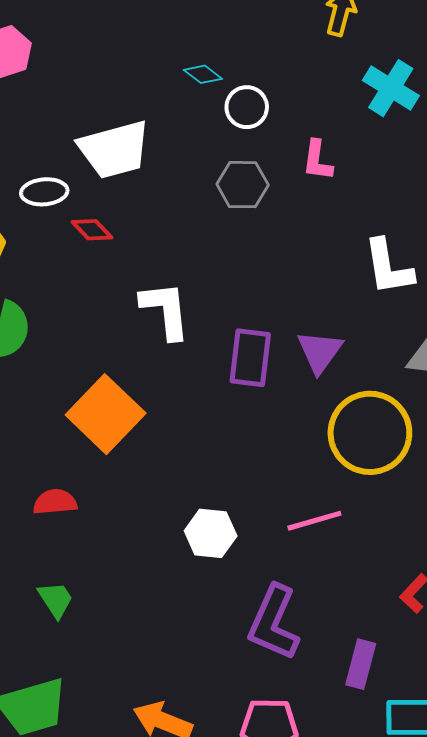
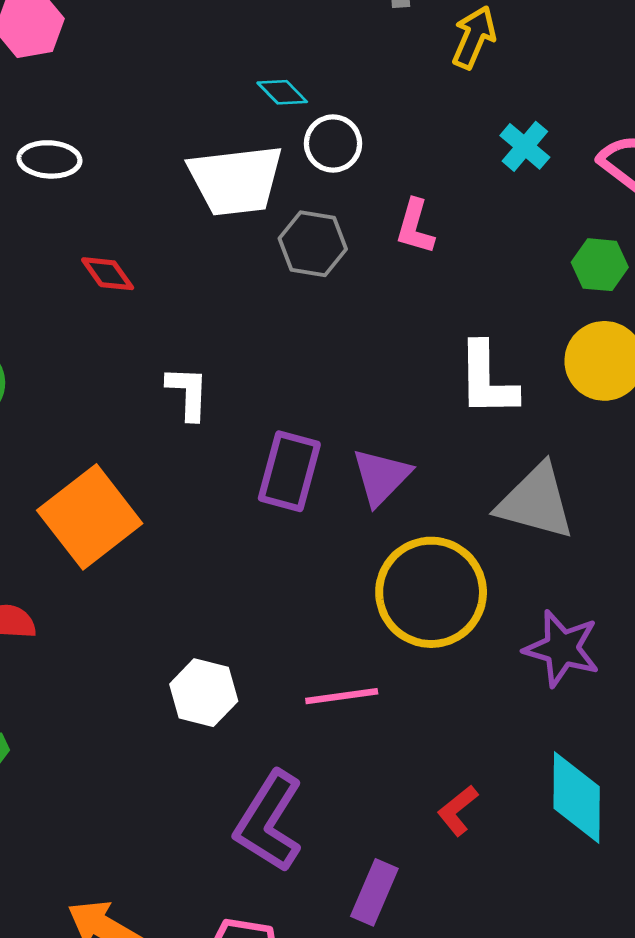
cyan cross: (391, 88) -> (525, 146), size x0.7
white trapezoid: (114, 150) -> (236, 180), moved
white ellipse: (44, 192) -> (49, 159), moved
white L-shape: (165, 310) -> (188, 393), size x0.7

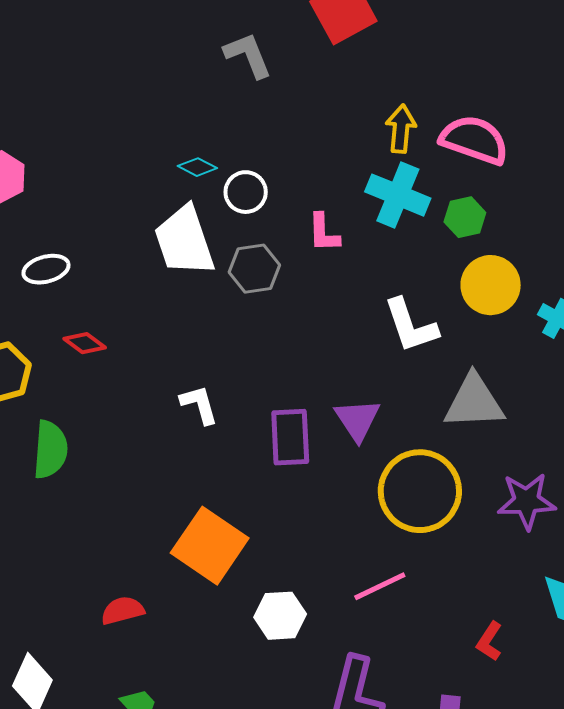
yellow arrow: (474, 37) -> (401, 129), moved
cyan cross: (525, 146) -> (398, 195), moved, size x1.6
white trapezoid: (236, 180) -> (184, 241), turned 96
red diamond: (108, 274) -> (85, 343), moved
orange square: (90, 517) -> (210, 546), moved

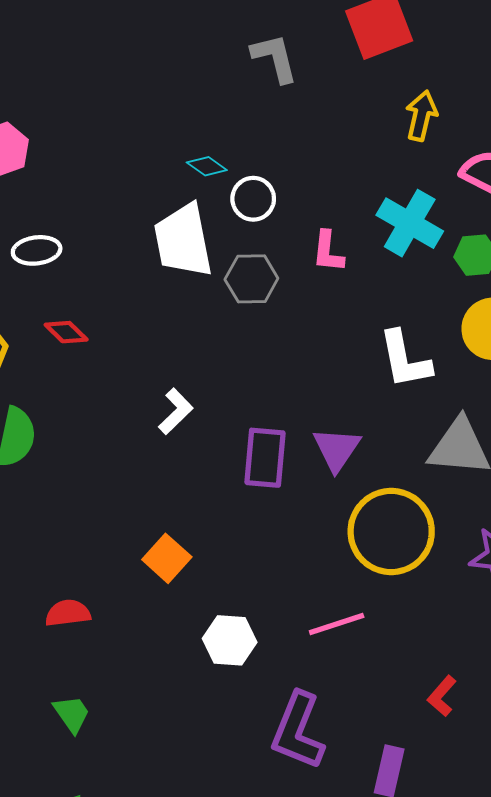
yellow arrow: (401, 129) -> (421, 116), moved
white L-shape: (199, 405) -> (176, 411), turned 54
orange square: (210, 546) -> (167, 558), size x0.6

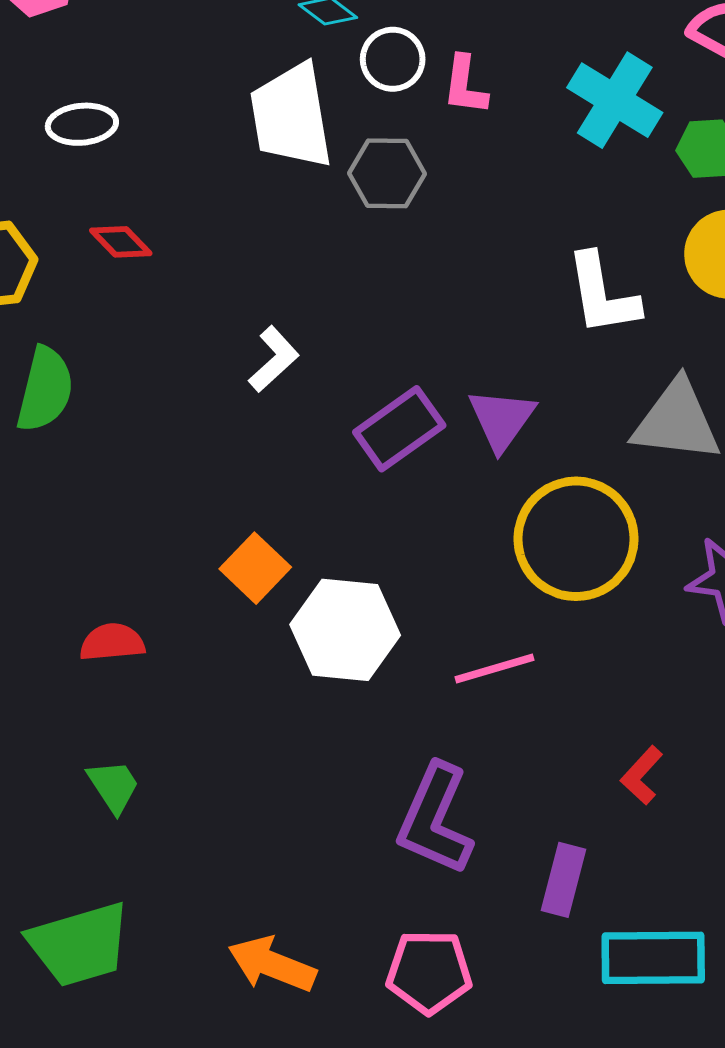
pink L-shape: (328, 252) -> (465, 85), moved
purple rectangle: (265, 458) -> (399, 429), turned 48
white hexagon: (230, 640) -> (345, 630), moved, size x1.4

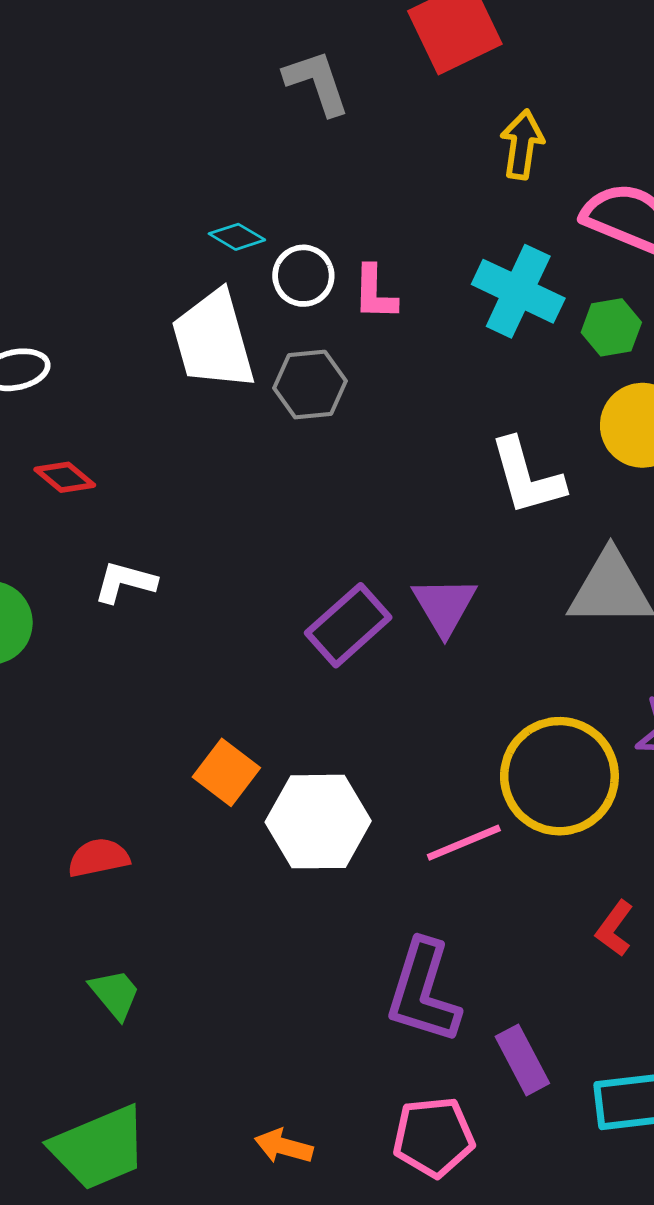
white L-shape: (274, 359) -> (125, 582), moved, turned -116
yellow circle: (576, 539) -> (559, 776), moved
purple rectangle: (564, 880) -> (522, 1060), moved, turned -36
orange arrow: (272, 964) -> (284, 1146), size x0.7

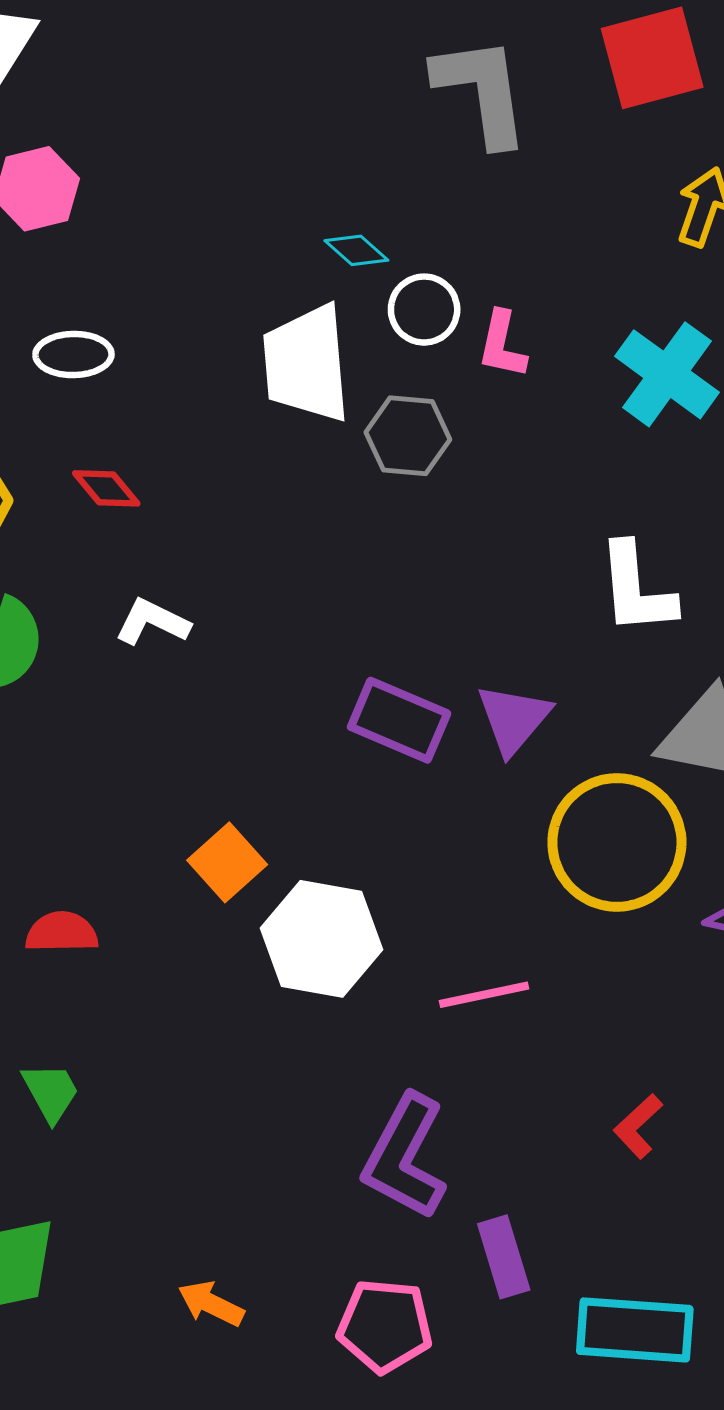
gray L-shape: (317, 82) -> (482, 91), size x1.4
purple rectangle: (348, 625) -> (399, 720), turned 54
yellow circle: (559, 776) -> (617, 842), moved

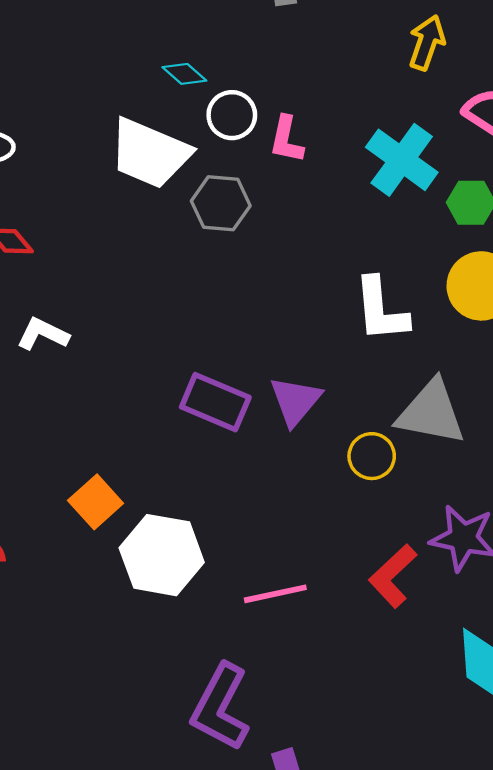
white trapezoid: (306, 364) -> (150, 153), turned -62
yellow circle: (617, 842) -> (372, 456), moved, size x0.5
red L-shape: (638, 1126) -> (393, 576), moved, size x1.4

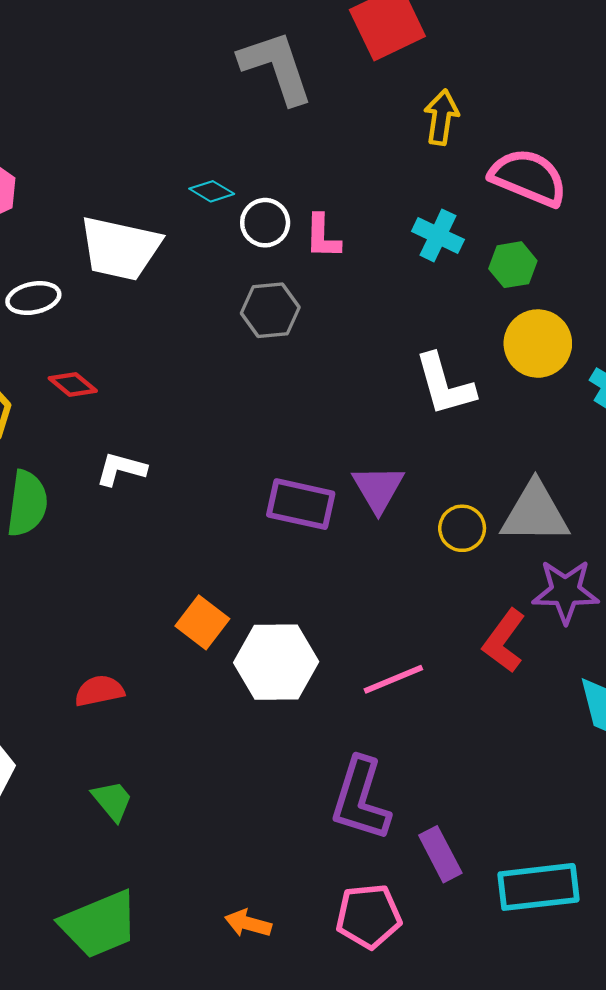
white trapezoid: (150, 153) -> (120, 248), moved
cyan cross: (402, 160) -> (438, 235), size x0.7
gray triangle: (431, 413) -> (535, 513), moved

